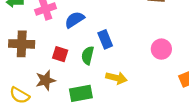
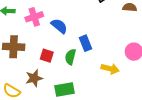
blue semicircle: (75, 20) -> (59, 26), turned 72
yellow arrow: (116, 78) -> (110, 69), moved

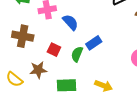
blue rectangle: (85, 43) -> (94, 43), turned 70
yellow arrow: (110, 69) -> (104, 86), moved

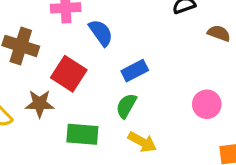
red square: (54, 50) -> (69, 74), size x1.5
green semicircle: (77, 54) -> (126, 106), moved

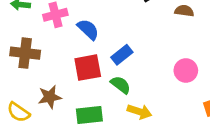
red square: (69, 74) -> (88, 68), moved, turned -32
green semicircle: (126, 106) -> (121, 85), turned 110

